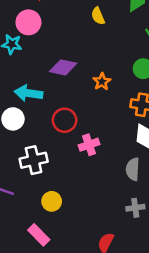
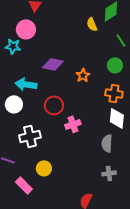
yellow semicircle: (98, 16) -> (92, 24), moved
pink rectangle: (39, 235) -> (24, 185), moved

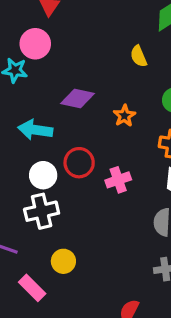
yellow semicircle: (92, 24) -> (139, 56), moved
white circle: (14, 104) -> (43, 175), moved
pink cross: (73, 124) -> (118, 180), moved

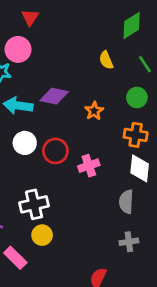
cyan arrow: (35, 130) -> (18, 106), moved
white circle: (43, 175) -> (25, 143), moved
white cross: (42, 211) -> (34, 204), moved

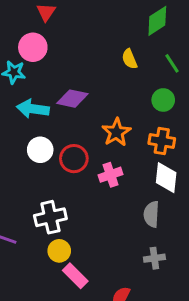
orange star: (94, 111) -> (116, 132), moved, size x1.4
pink rectangle: (15, 258) -> (75, 276), moved

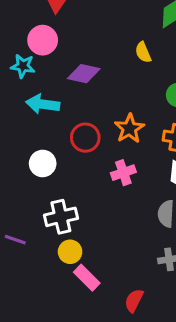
purple diamond: (72, 99) -> (84, 74), moved
white circle: (40, 150) -> (43, 163), moved
red circle: (74, 159) -> (85, 138), moved

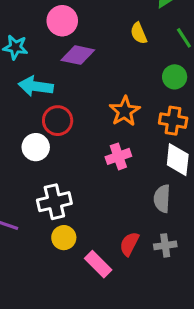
pink circle: (43, 40) -> (62, 21), moved
red circle: (85, 138) -> (58, 121), moved
pink rectangle: (87, 278) -> (98, 264), moved
red semicircle: (134, 301) -> (129, 244), moved

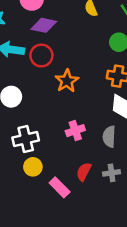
orange star: (125, 111) -> (67, 81), moved
red circle: (58, 121) -> (41, 56), moved
pink cross: (118, 156) -> (75, 131), moved

